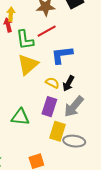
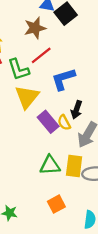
yellow semicircle: (52, 83) -> (64, 123), moved, turned -136
purple rectangle: (49, 107) -> (48, 122), moved, turned -48
green triangle: (20, 117) -> (50, 165), moved

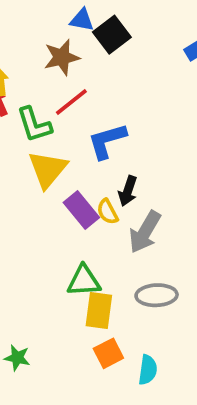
yellow rectangle: (74, 166) -> (99, 311), moved
orange square: (56, 204) -> (108, 353), moved

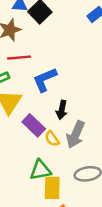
red line: (71, 102) -> (19, 58), turned 40
yellow semicircle: (107, 212) -> (52, 139), moved

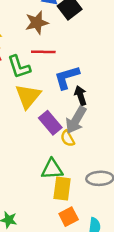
black arrow: (62, 110) -> (80, 95), moved, turned 144
gray arrow: (76, 135) -> (76, 120), moved

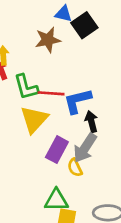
red line: (43, 52) -> (51, 93), moved
purple rectangle: (50, 123) -> (57, 150), turned 65

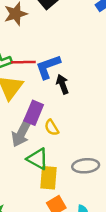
gray arrow: (85, 148) -> (21, 133), moved
green triangle: (56, 200) -> (38, 159), turned 35

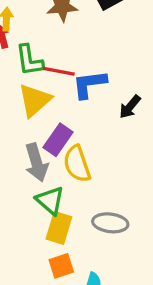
black arrow: (62, 84) -> (130, 107), moved, turned -132
yellow semicircle: (52, 128) -> (77, 164), size x1.6
gray arrow: (21, 133) -> (36, 162), turned -56

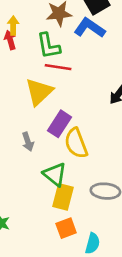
green L-shape: (29, 60) -> (48, 46), moved
blue L-shape: (89, 84) -> (90, 28), moved, turned 44
gray arrow: (36, 162) -> (28, 142), moved, size x0.6

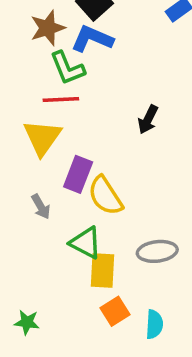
green L-shape: (48, 46) -> (67, 68), moved

